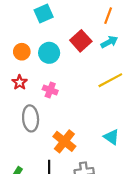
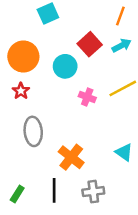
orange circle: (22, 52) -> (23, 57), size x1.6
cyan circle: (49, 53) -> (65, 66), moved
pink cross: (50, 90) -> (87, 97), moved

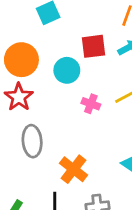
red square: (90, 44) -> (94, 46), turned 35
red star: (21, 91) -> (19, 97), size x1.5

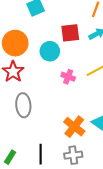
orange cross: (74, 169) -> (74, 127), moved

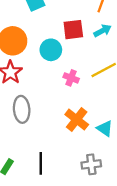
orange cross: (74, 127) -> (77, 119), moved
gray cross: (73, 155) -> (91, 164), moved

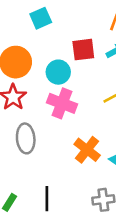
pink cross: (71, 78) -> (62, 103), moved, size x1.6

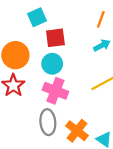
red square: (83, 50) -> (55, 38), moved
gray ellipse: (26, 138) -> (48, 122), moved

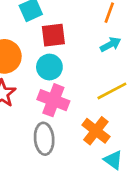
orange cross: (77, 131) -> (96, 131), moved

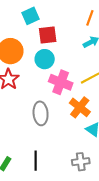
pink cross: (53, 100) -> (61, 82), moved

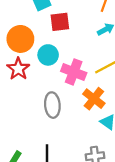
cyan circle: (45, 59) -> (48, 55), moved

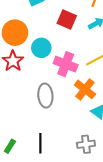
red square: (60, 22) -> (67, 19), moved, turned 30

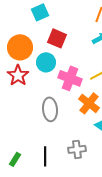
red square: (67, 19) -> (57, 38), moved
gray cross: (86, 144) -> (77, 149), moved

